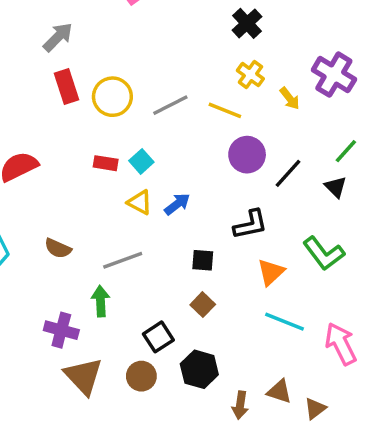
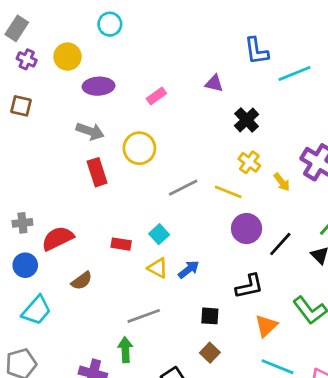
gray arrow: (58, 37) -> (90, 131), turned 64
yellow circle: (112, 97) -> (139, 148), moved
red rectangle: (106, 163) -> (121, 244), moved
brown semicircle: (58, 248) -> (82, 281), moved, turned -60

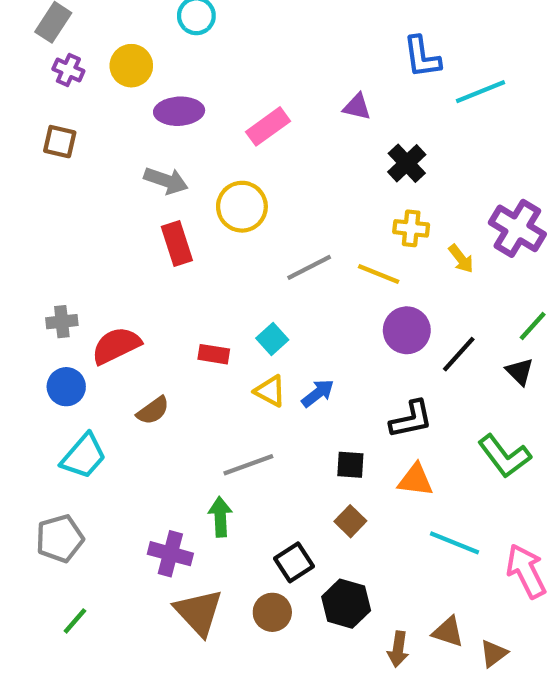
pink rectangle: (156, 96) -> (268, 126), size x1.4
yellow cross: (249, 162) -> (411, 228), turned -30
orange triangle: (266, 326) -> (415, 480), moved, turned 50

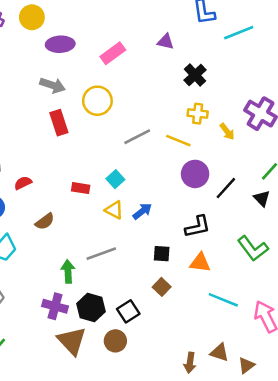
red semicircle: (116, 345) -> (23, 183), size x0.6
green arrow: (220, 517) -> (68, 272), moved
black hexagon: (346, 604) -> (91, 308), moved

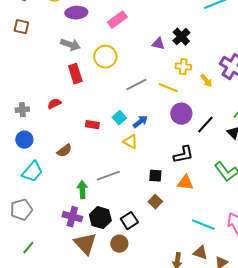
purple triangle: (165, 42) -> (158, 44), moved
red semicircle: (23, 183) -> (54, 104), moved
yellow triangle: (114, 210) -> (130, 142), moved
blue arrow: (142, 211) -> (140, 122), moved
cyan line: (223, 300) -> (203, 225), moved

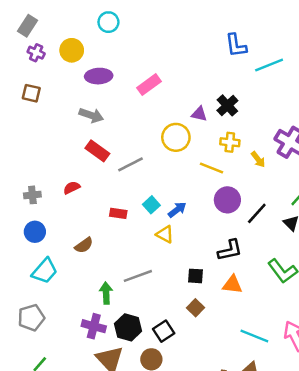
yellow circle: (105, 57) -> (176, 137), moved
red rectangle: (75, 74) -> (97, 151), turned -36
gray line: (136, 85) -> (131, 164), moved

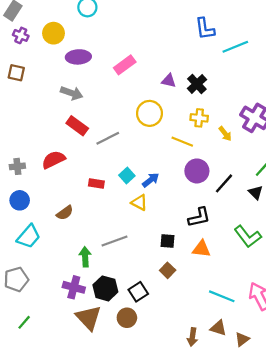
purple triangle: (199, 114) -> (169, 81), moved
red semicircle: (72, 188) -> (54, 160), size x1.5

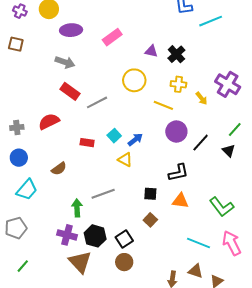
green L-shape: (248, 236) -> (222, 207), moved
brown circle: (127, 318) -> (124, 262), moved

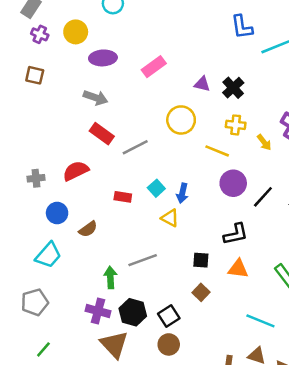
blue arrow: (135, 140) -> (182, 193), turned 140
blue circle: (19, 158) -> (57, 213), moved

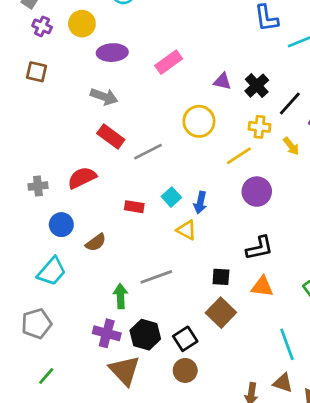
yellow line: (217, 151) -> (239, 156), turned -55
black line: (263, 197) -> (290, 103), moved
brown square: (201, 292) -> (221, 313), size x1.5
cyan line: (260, 321) -> (287, 344), turned 48

